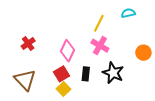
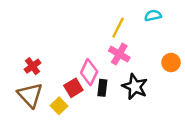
red cross: (28, 43) -> (33, 66), moved
pink diamond: (68, 51) -> (89, 72), moved
yellow square: (64, 89) -> (59, 106), moved

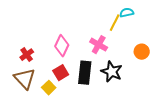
yellow line: (118, 28) -> (115, 23), moved
pink diamond: (89, 72) -> (62, 46), moved
black rectangle: (102, 88) -> (85, 73), size x1.6

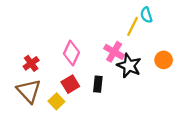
cyan semicircle: (127, 13) -> (146, 15), turned -96
black star: (112, 72) -> (129, 66), moved
black rectangle: (85, 73) -> (98, 84), size x0.6

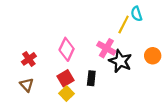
brown triangle: (29, 91) -> (27, 85), size x0.6
yellow square: (56, 101) -> (67, 93), moved

